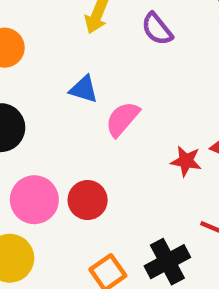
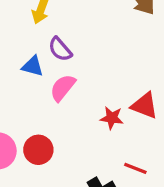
purple semicircle: (157, 29) -> (60, 49), moved

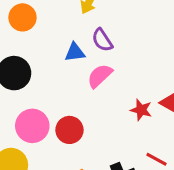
blue triangle: (33, 66) -> (75, 52), turned -30

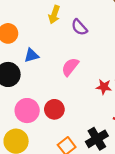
purple semicircle: (102, 40) -> (79, 27), moved
blue triangle: (75, 52) -> (31, 55), moved

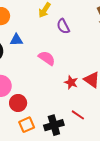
pink semicircle: (70, 67) -> (47, 58), turned 72
red circle: (54, 109) -> (18, 103), moved

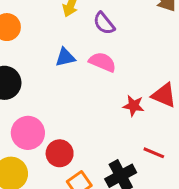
blue triangle: (16, 40) -> (65, 57), moved
pink semicircle: (47, 58) -> (102, 62), moved

